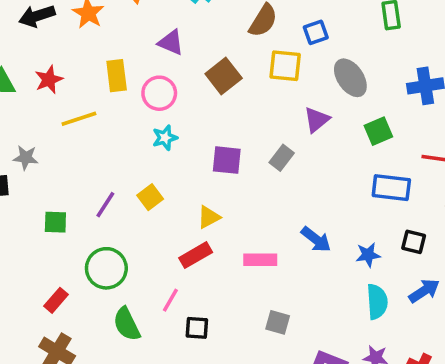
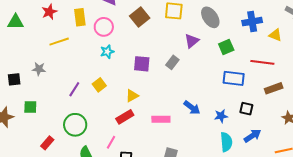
red star: (49, 80) -> (49, 12), moved
gray star: (26, 158) -> (39, 69), moved
green square: (55, 222) -> (30, 107), moved

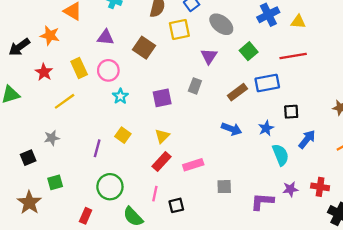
brown rectangle: (274, 88) -> (237, 92), moved
pink rectangle: (161, 119) -> (193, 165), moved

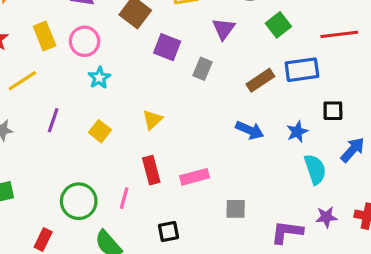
purple square: (162, 98) -> (167, 47), moved, turned 30
yellow triangle: (162, 136) -> (152, 120), moved
purple line: (97, 148) -> (53, 120), moved
red rectangle: (162, 162) -> (151, 170), turned -60
pink line: (155, 194) -> (124, 198), moved

